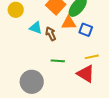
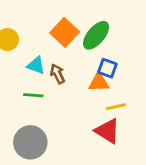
orange triangle: (69, 23) -> (99, 82), moved
green line: (58, 61) -> (33, 95), moved

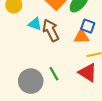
brown arrow: (57, 74) -> (51, 30), size x1.5
green line: (33, 95) -> (54, 74), moved, turned 56

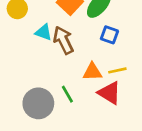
orange triangle: (81, 37) -> (92, 72), moved

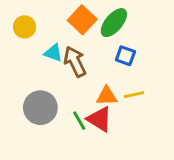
red triangle: (109, 93) -> (99, 119), moved
gray circle: (38, 103) -> (40, 108), moved

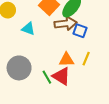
brown arrow: (75, 62) -> (66, 24), moved, turned 110
yellow line: (134, 95) -> (86, 59), turned -56

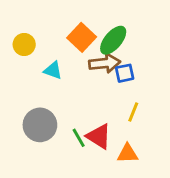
blue square: (80, 31) -> (125, 73), turned -32
orange triangle: (67, 60) -> (128, 154), moved

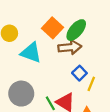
cyan triangle: (53, 70) -> (31, 53), size x1.5
blue square: (125, 73) -> (79, 73), moved, turned -32

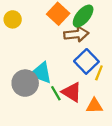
cyan triangle: (31, 53) -> (41, 73), moved
blue square: (79, 73) -> (86, 61), size x1.5

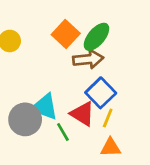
yellow line: (99, 73) -> (108, 118), moved
red triangle: (72, 92) -> (82, 114), moved

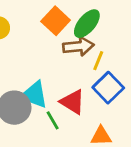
blue square: (101, 93) -> (108, 88), moved
yellow line: (108, 118) -> (98, 61), moved

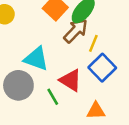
brown arrow: (78, 46) -> (76, 31), turned -40
cyan triangle: (34, 95) -> (36, 59), moved

